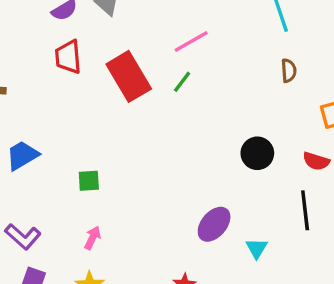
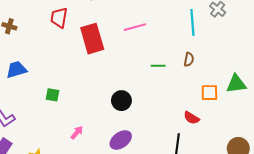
green line: (182, 82) -> (158, 66), moved, turned 40
black circle: (257, 153) -> (121, 101), moved
pink arrow: (92, 238) -> (77, 133), moved

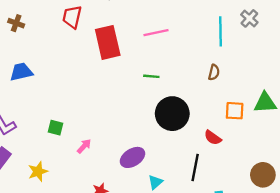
green line: (158, 66) -> (151, 76), moved
green square: (52, 95) -> (56, 128), moved
black circle: (121, 101) -> (172, 114), moved, size x1.5

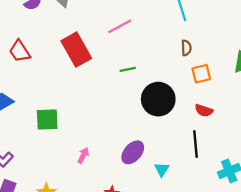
red trapezoid: (72, 17) -> (20, 51), moved, turned -30
orange square: (235, 111) -> (201, 74), moved
green square: (56, 128) -> (47, 120), moved, size x1.5

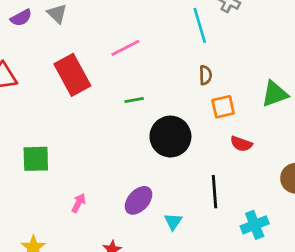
red semicircle: (204, 110) -> (241, 144), moved

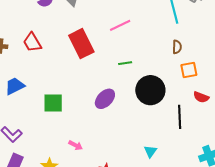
black line: (215, 192) -> (180, 117), moved
purple ellipse: (139, 200) -> (105, 99), moved
pink arrow: (79, 203) -> (76, 145), moved, turned 88

